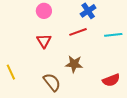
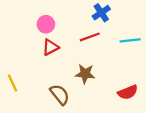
pink circle: (44, 11) -> (46, 24), moved
red triangle: (44, 41) -> (51, 47), turned 35

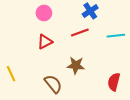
pink circle: (46, 24) -> (44, 13), moved
red semicircle: (128, 92) -> (114, 82), turned 126

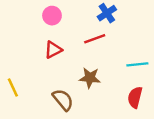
cyan line: (116, 36) -> (137, 64), moved

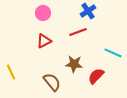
cyan line: (137, 64) -> (113, 53), turned 30
red semicircle: (135, 97) -> (96, 76), moved, turned 30

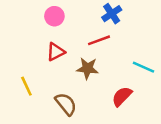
brown star: (74, 64) -> (87, 68), moved
yellow line: (11, 72) -> (26, 86), moved

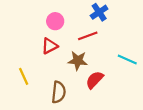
pink circle: (54, 16) -> (55, 21), moved
red semicircle: (122, 96) -> (95, 80), moved
brown semicircle: (66, 104) -> (59, 92), turned 45

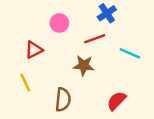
red triangle: (50, 46) -> (34, 50), moved
cyan line: (127, 59) -> (130, 53), moved
red semicircle: (95, 80) -> (117, 101), moved

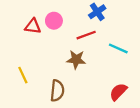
red triangle: (34, 50) -> (33, 26), moved, turned 35
red semicircle: (117, 101) -> (118, 92), moved

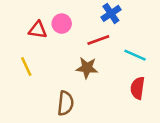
yellow line: (23, 75) -> (26, 67), moved
red semicircle: (118, 92) -> (138, 88), moved, turned -36

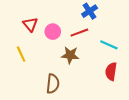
pink circle: (62, 24) -> (53, 32), moved
red triangle: (38, 30) -> (30, 24), turned 42

